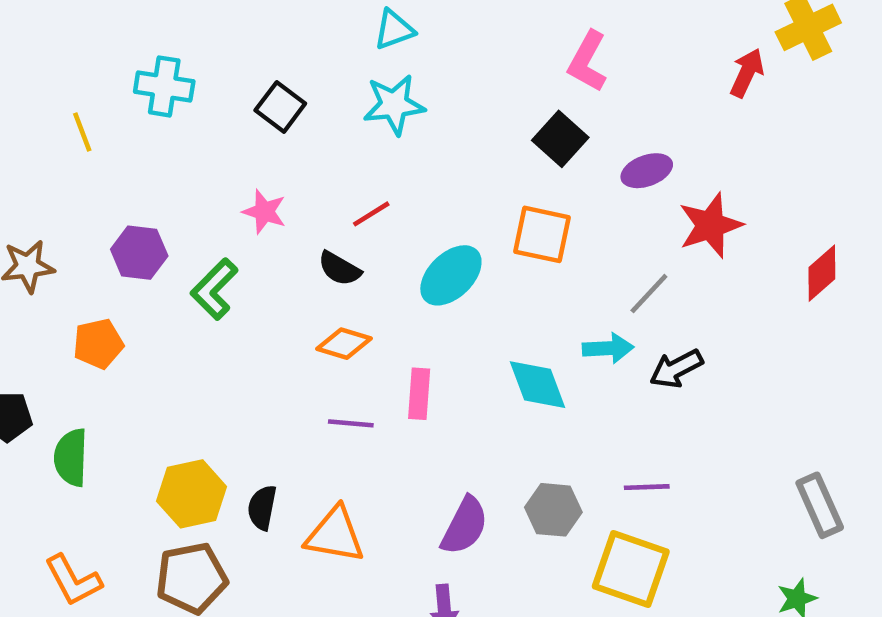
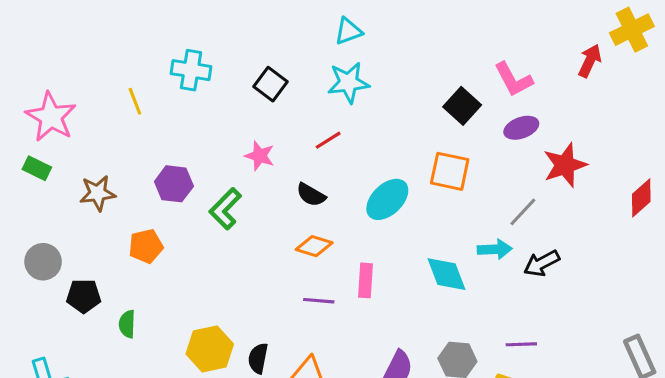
pink L-shape: (588, 61) -> (514, 79), moved, turned -57
red line: (371, 214) -> (328, 140), moved
green semicircle: (71, 457) -> (127, 324), size x0.7

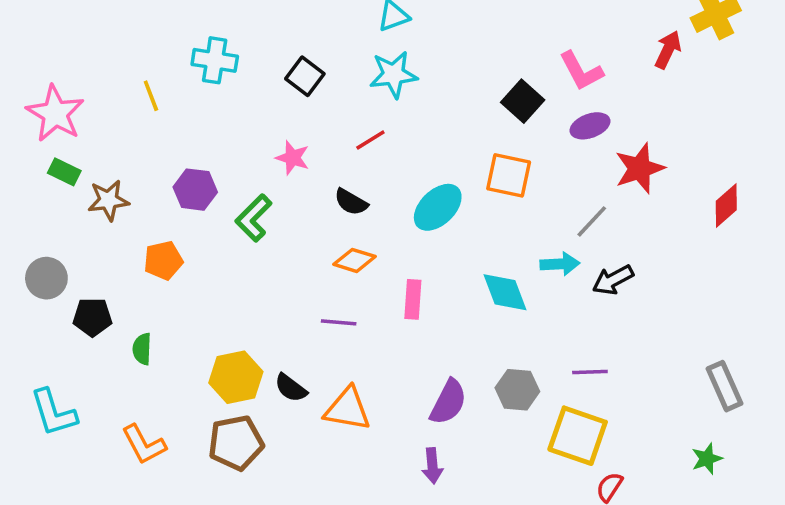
green rectangle: (37, 168) -> (64, 172), moved
purple line: (319, 301) -> (339, 322), moved
black semicircle: (258, 358) -> (291, 388), turned -64

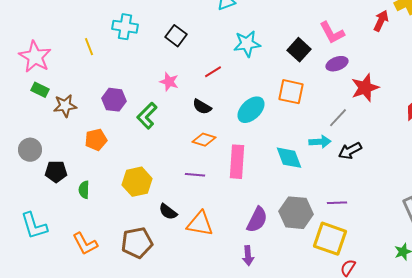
cyan star: (393, 75) -> (247, 44), moved
pink rectangle: (413, 299) -> (237, 162), size x1.5
yellow hexagon: (236, 377) -> (137, 182), moved
gray hexagon: (517, 390) -> (296, 213), size x1.4

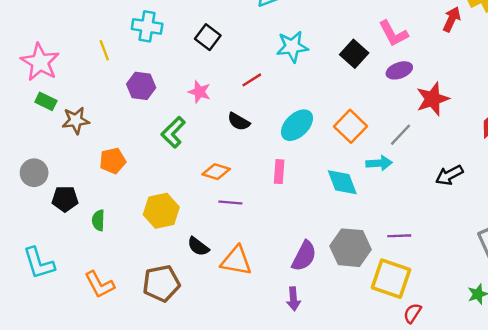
orange square: (291, 92) -> (351, 126), moved, turned 32
purple hexagon: (114, 100) -> (141, 86), moved
orange diamond: (204, 140) -> (216, 172), moved
black arrow: (350, 151) -> (449, 175), moved
pink rectangle: (237, 162) -> (279, 172), moved, size x0.6

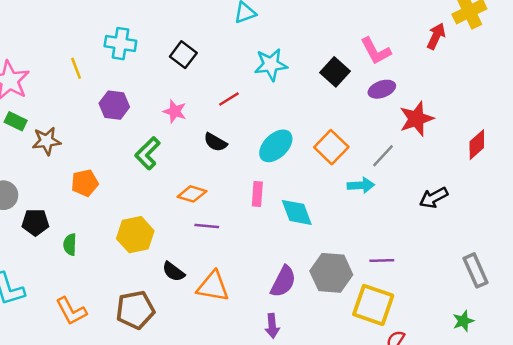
cyan diamond: (342, 182) -> (297, 212), moved

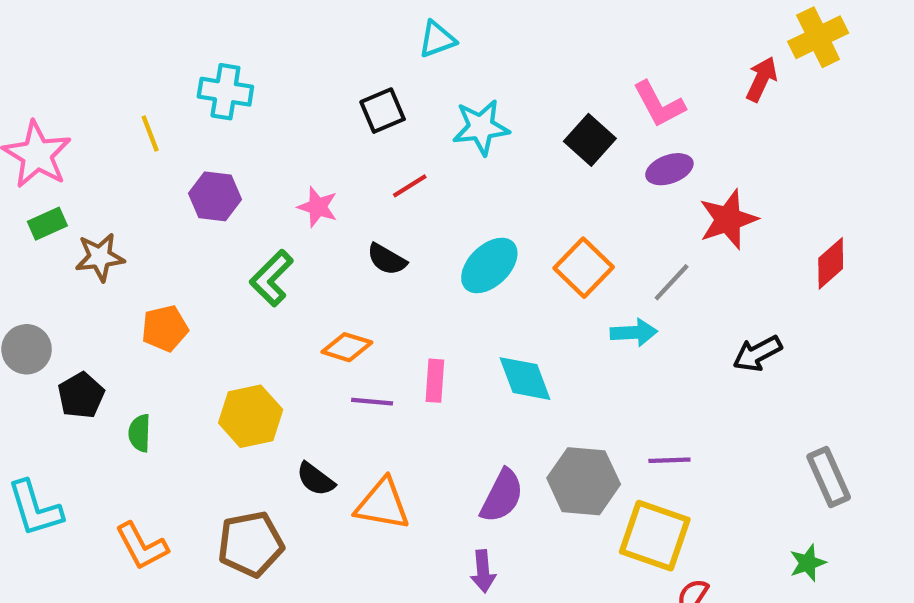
black square: (183, 55) -> (383, 111), moved, turned 30
green rectangle: (16, 121) -> (47, 224), turned -50
pink rectangle: (257, 194) -> (435, 381), moved
black pentagon: (35, 222) -> (81, 395), turned -30

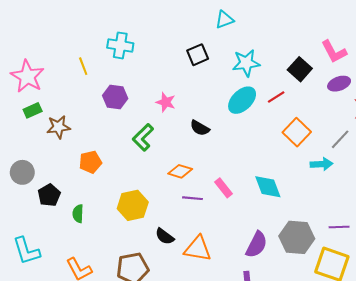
red line: (410, 186) -> (276, 97), moved
cyan ellipse: (489, 266) -> (242, 100), moved
pink rectangle: (435, 381) -> (223, 188), turned -42

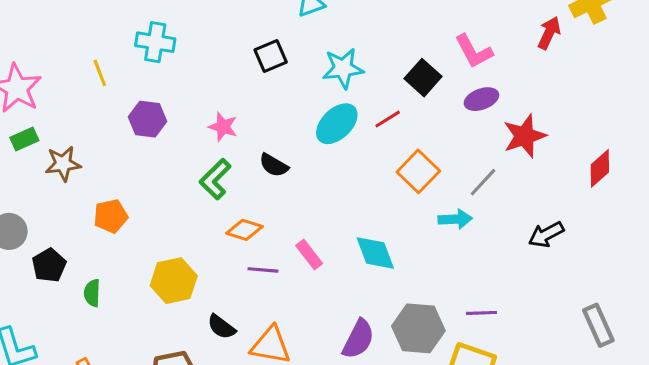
green L-shape: (143, 137) -> (215, 179), moved

